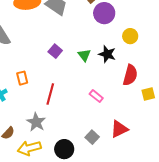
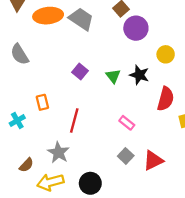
gray square: (92, 137) -> (126, 156), moved

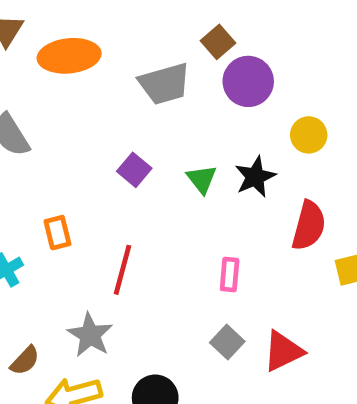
gray trapezoid: (81, 19) -> (164, 84), moved, turned 130
black star: (139, 75) -> (255, 177), turned 30
pink rectangle: (127, 123) -> (230, 274), turned 56

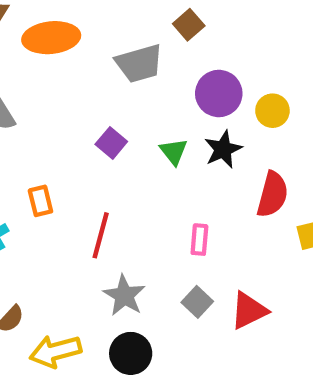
purple circle: (248, 81) -> (219, 93), moved
gray star: (90, 335) -> (124, 295), moved

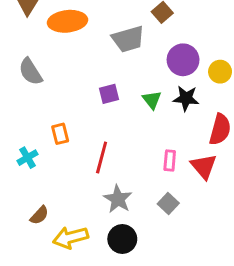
purple square: (111, 143) -> (109, 94), turned 36
black star: (223, 149) -> (186, 98), turned 30
red triangle: (249, 310) -> (204, 166), moved, turned -44

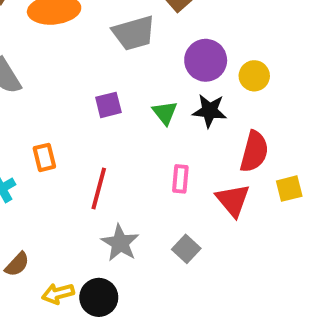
pink rectangle: (170, 161) -> (180, 179), moved
yellow arrow: (70, 238) -> (58, 293), size x0.7
black circle: (122, 239) -> (99, 297), moved

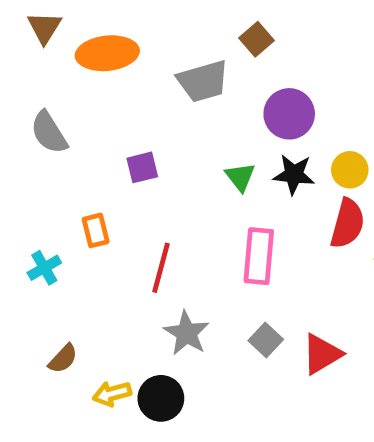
yellow circle: (254, 76) -> (350, 170), moved
purple square: (108, 105) -> (142, 167), moved
pink rectangle: (180, 179) -> (259, 256), size x1.6
red triangle: (233, 200) -> (322, 354), moved, turned 39

